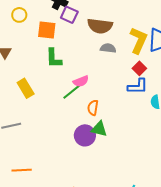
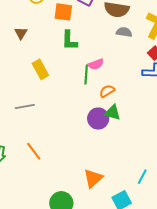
green line: (71, 92) -> (86, 75), turned -48
orange semicircle: (93, 108) -> (107, 91), turned 49
orange line: (22, 170) -> (34, 151), turned 54

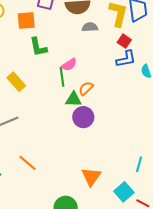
green triangle: (113, 112) -> (73, 99), moved

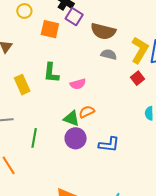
green L-shape: (38, 47) -> (51, 73), moved
blue L-shape: (126, 59) -> (109, 145), moved
green line: (62, 77) -> (34, 138), moved

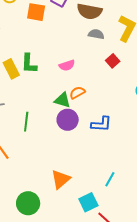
green L-shape: (51, 73) -> (29, 64), moved
red square: (137, 78) -> (113, 61), moved

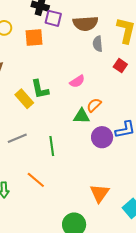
gray semicircle: (96, 34) -> (98, 44), turned -91
purple circle: (68, 120) -> (102, 137), moved

